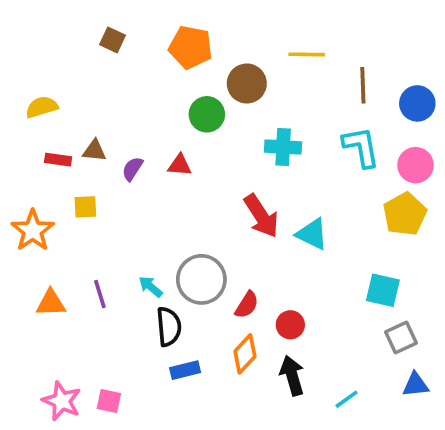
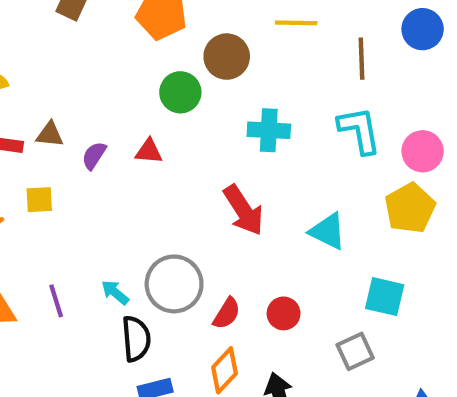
blue circle: (417, 103) -> (423, 29), moved
cyan triangle: (312, 234) -> (328, 231), moved
red circle: (290, 325) -> (284, 313), moved
gray square: (401, 337) -> (355, 351), moved

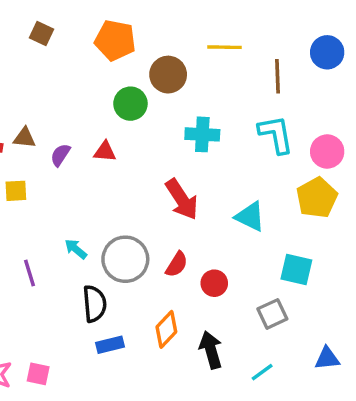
cyan arrow: (115, 292) -> (76, 249), moved
red semicircle: (227, 313) -> (177, 264), moved

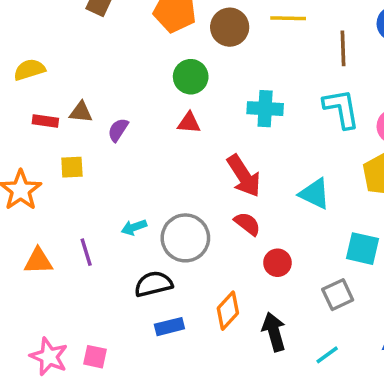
brown circle: (168, 75) -> (230, 27), moved
red triangle: (105, 152) -> (189, 123), moved
cyan arrow: (76, 249) -> (134, 227), turned -60
red semicircle: (177, 264) -> (247, 224), moved, turned -84
black semicircle: (95, 304) -> (153, 284), turned -99

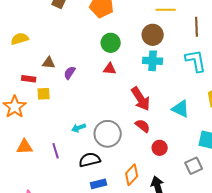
brown circle: (230, 27) -> (153, 35), moved
red rectangle: (45, 121) -> (29, 79), moved
purple line: (86, 252) -> (56, 151), moved

